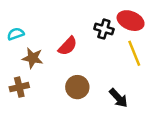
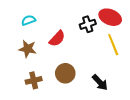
black cross: (104, 29) -> (88, 24), turned -35
cyan semicircle: (16, 34) -> (29, 20), moved
brown cross: (19, 87) -> (34, 80), moved

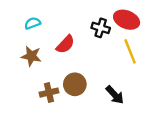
black cross: (88, 24) -> (101, 28), turned 35
brown cross: (34, 80) -> (49, 93), moved

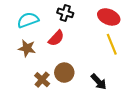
cyan semicircle: (33, 23) -> (28, 20), size x1.5
black cross: (101, 28) -> (65, 13), moved
brown cross: (49, 93) -> (42, 80), turned -35

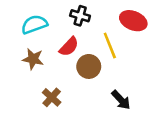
yellow line: (112, 44) -> (110, 45), moved
brown circle: (64, 73) -> (89, 66), moved

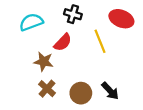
brown star: (33, 59) -> (44, 62), moved
brown circle: (89, 66) -> (81, 93), moved

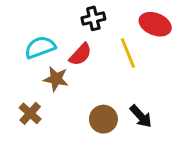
black cross: (73, 14) -> (93, 18), turned -30
cyan semicircle: (31, 22) -> (40, 47), moved
brown cross: (47, 89) -> (30, 113), moved

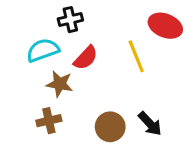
black cross: (93, 18) -> (70, 20), moved
brown cross: (30, 113) -> (49, 121), moved, turned 35

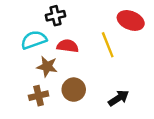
red semicircle: (86, 58) -> (68, 46), turned -125
black arrow: (150, 124) -> (119, 98), turned -80
brown circle: (110, 127) -> (74, 90), moved

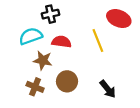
brown cross: (39, 96) -> (35, 87), turned 35
black arrow: (119, 98) -> (108, 89), turned 84

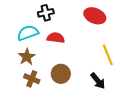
red ellipse: (119, 19) -> (95, 16), moved
yellow line: (98, 41) -> (108, 55), moved
brown star: (43, 60) -> (27, 57), moved, turned 30

